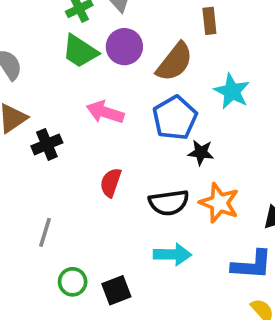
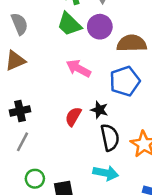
brown semicircle: (175, 62) -> (132, 43), turned -140
black cross: (47, 144) -> (20, 111), moved
black star: (201, 153) -> (99, 110), moved
black semicircle: (169, 203) -> (110, 138), turned -104

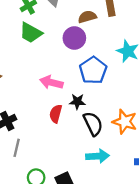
purple circle: (100, 27) -> (74, 38), moved
brown semicircle: (132, 43) -> (87, 17), moved, size x0.7
pink arrow: (78, 68) -> (51, 82), moved

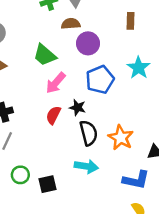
brown semicircle: (87, 17) -> (71, 24), moved
green trapezoid: (31, 33) -> (45, 55), moved
pink arrow: (51, 82) -> (56, 83), turned -75

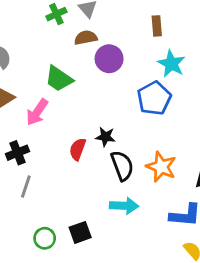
cyan star: (139, 68) -> (171, 64), moved
blue pentagon: (100, 80) -> (154, 98), moved
pink arrow: (56, 83) -> (37, 112), moved
green circle: (20, 175) -> (45, 238), moved

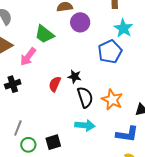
gray line: (26, 187) -> (18, 128), moved

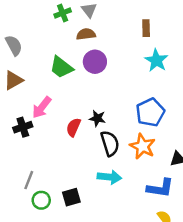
purple circle: (80, 22) -> (95, 62), moved
blue pentagon: (110, 52) -> (150, 112), moved
pink arrow: (28, 57) -> (42, 107), moved

